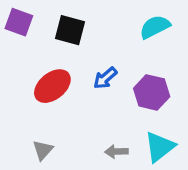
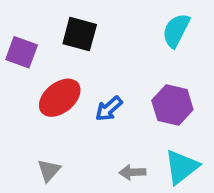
purple square: (19, 22) -> (22, 52), moved
cyan semicircle: (155, 27) -> (176, 30), turned -36
blue arrow: (105, 78) -> (109, 109), moved

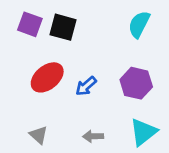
purple square: (22, 52) -> (30, 24), moved
gray triangle: (49, 170) -> (39, 135), turned -30
gray arrow: (132, 172) -> (93, 136), moved

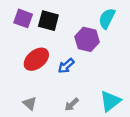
purple hexagon: (136, 83) -> (87, 39), moved
gray arrow: (93, 136) -> (72, 104), turned -40

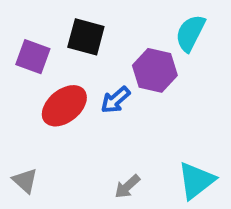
purple square: (23, 18) -> (33, 57), moved
blue arrow: (66, 66) -> (116, 100), moved
gray triangle: (30, 103) -> (25, 181), moved

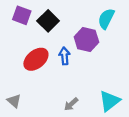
black square: (86, 37) -> (48, 21), turned 30
purple square: (33, 57) -> (22, 15), moved
blue arrow: (116, 100) -> (64, 56), turned 126

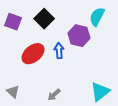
purple square: (22, 15) -> (13, 22), moved
gray arrow: (71, 104) -> (54, 95), moved

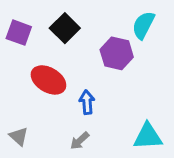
blue arrow: (59, 51) -> (87, 102), moved
red ellipse: (33, 54) -> (48, 80), turned 70
cyan triangle: (100, 92) -> (148, 136), turned 35

